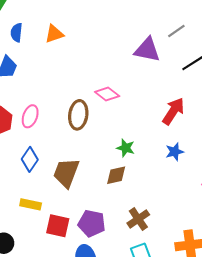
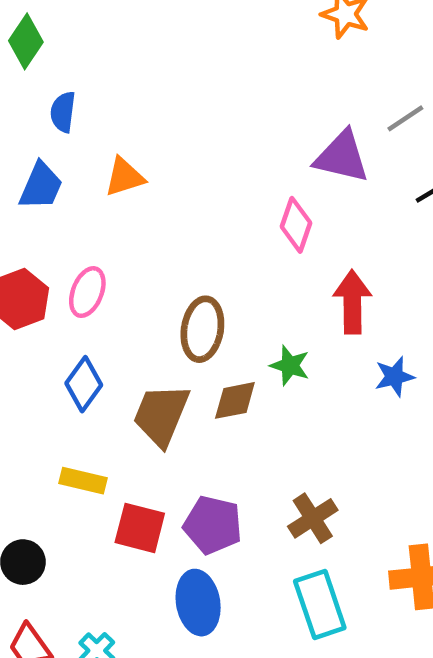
orange triangle: (54, 34) -> (124, 177), moved
pink diamond: (107, 94) -> (296, 225), moved, turned 70
red arrow: (173, 111) -> (352, 302), moved, turned -36
brown ellipse: (78, 115) -> (202, 329), moved
brown diamond: (116, 175) -> (235, 400), moved

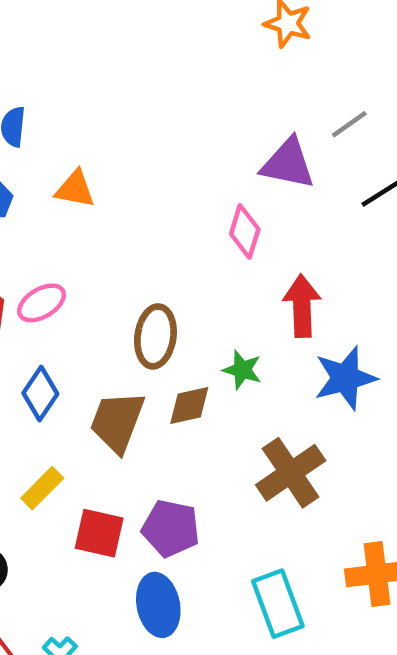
orange triangle: (124, 177) -> (75, 189), turned 30
pink ellipse: (87, 292) -> (42, 303), turned 39
blue star: (394, 377) -> (345, 378), size x1.6
yellow rectangle: (83, 481) -> (42, 488), turned -57
brown cross: (313, 518) -> (291, 473), moved, size x1.4

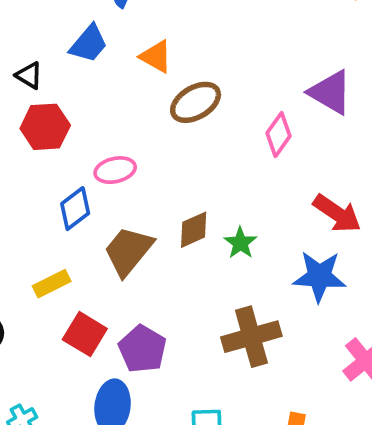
pink ellipse: (42, 303) -> (115, 170), moved
red arrow: (302, 306) -> (337, 213), moved, turned 108
brown ellipse: (155, 336) -> (196, 102), moved, turned 33
brown diamond: (189, 406) -> (194, 230), moved, turned -30

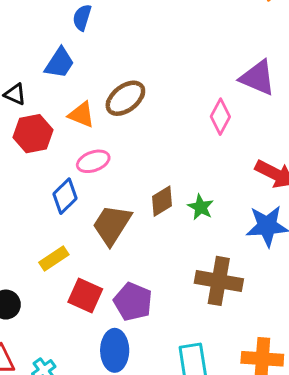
orange triangle: (156, 57) -> (81, 115), moved
brown ellipse: (196, 102) -> (125, 98), moved
brown cross: (251, 337) -> (219, 281), turned 33

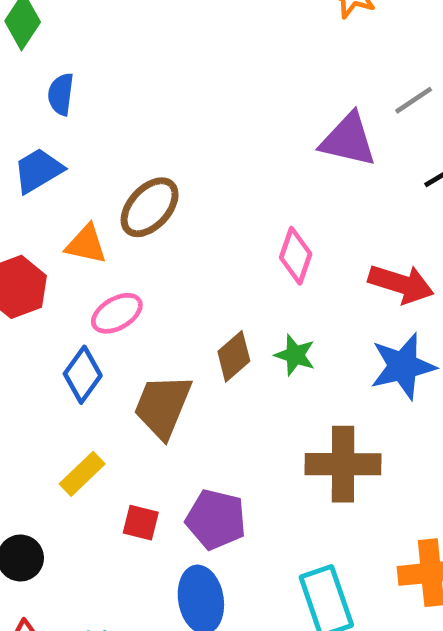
blue trapezoid: (59, 63) -> (38, 171), turned -144
pink diamond: (220, 117) -> (296, 256), moved
red square: (85, 295) -> (141, 523), size x0.7

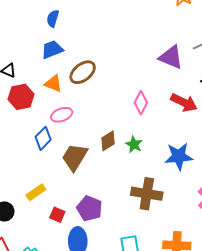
blue trapezoid: (38, 171) -> (52, 50), moved
red arrow: (401, 284) -> (184, 103), moved
yellow rectangle: (82, 474) -> (36, 192), moved
red square: (141, 523) -> (57, 215), moved

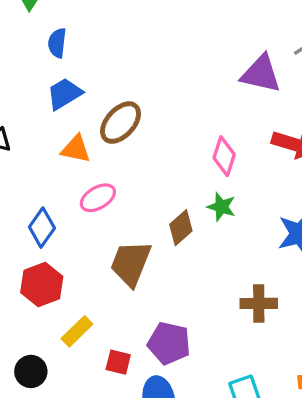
red hexagon: (21, 97) -> (42, 285), moved
blue diamond: (43, 138) -> (42, 228), moved
green star: (134, 144) -> (221, 207), moved
brown cross: (147, 194) -> (259, 303), size x0.7

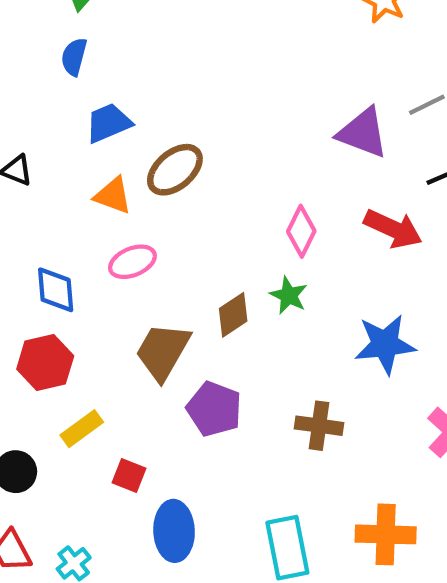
blue semicircle: (57, 43) -> (74, 57), moved
blue diamond: (42, 228) -> (56, 290), turned -48
purple pentagon: (169, 343) -> (214, 409), moved

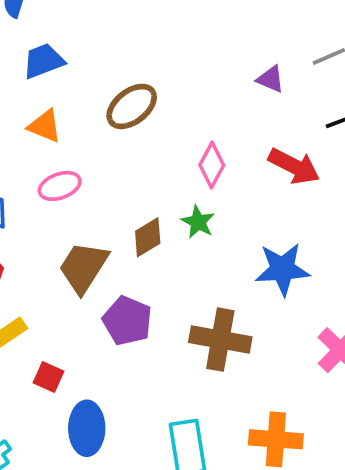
purple triangle: (363, 133) -> (271, 79), size x0.6
brown ellipse: (175, 170) -> (132, 106), moved
brown cross: (319, 426) -> (220, 340), size x1.4

